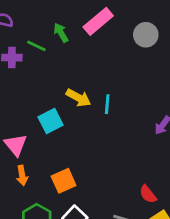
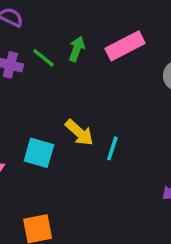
green arrow: (61, 33) -> (77, 49), turned 36
cyan square: (51, 121) -> (39, 153), turned 30

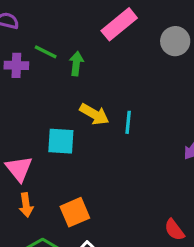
green arrow: (77, 49) -> (76, 64), moved

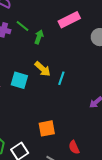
orange square: (75, 212) -> (47, 128), moved

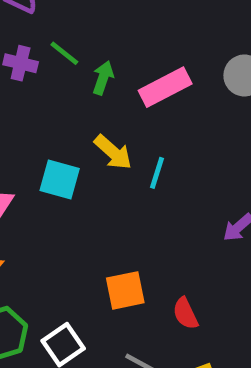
pink rectangle: (69, 20) -> (165, 87), moved
red semicircle: (74, 147) -> (185, 313), moved

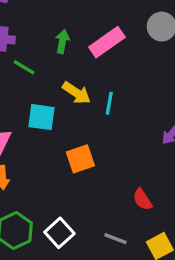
green line: (64, 53) -> (24, 67), moved
orange square: (125, 290) -> (80, 159), moved

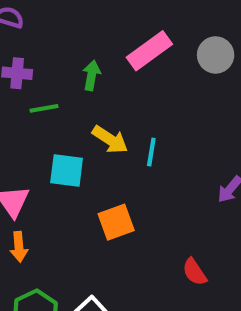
pink rectangle: (107, 42) -> (149, 51), moved
green line: (24, 67) -> (44, 108), turned -40

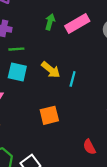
green arrow: (92, 75) -> (50, 22), moved
cyan square: (67, 170) -> (17, 72), moved

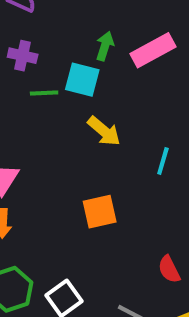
cyan square: (17, 72) -> (82, 80), moved
cyan line: (73, 79) -> (163, 161), moved

